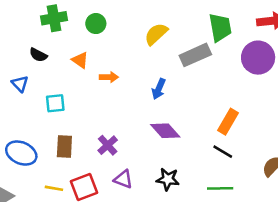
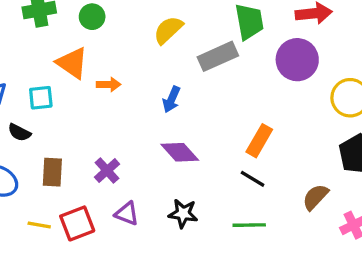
black semicircle: (38, 55) -> (19, 132), moved
orange triangle: (80, 60) -> (72, 63), size x1.5
cyan square: (55, 103) -> (41, 98), moved

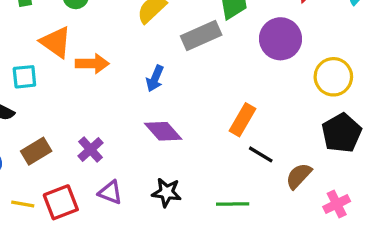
orange arrow: (109, 84) -> (92, 64), size x1.4
brown rectangle: (52, 172) -> (36, 151), turned 56
black line: (253, 179) -> (261, 154), moved

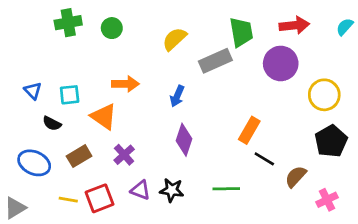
orange triangle: (56, 42) -> (104, 117), moved
purple diamond: (163, 131) -> (184, 140), turned 60
black star: (167, 192) -> (172, 190), moved
green line: (233, 204) -> (226, 189), moved

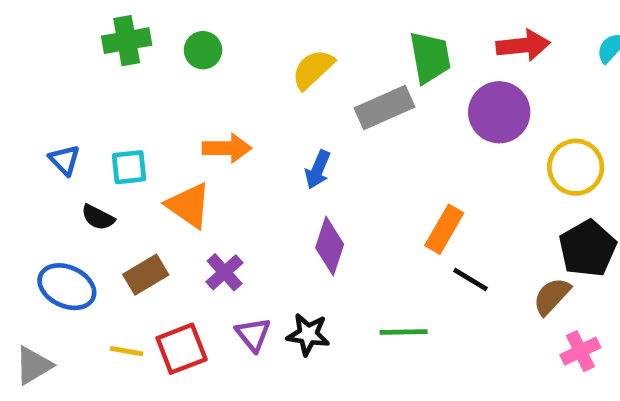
brown semicircle: (296, 177) -> (552, 296), moved
purple triangle: (140, 190) -> (253, 334), turned 30

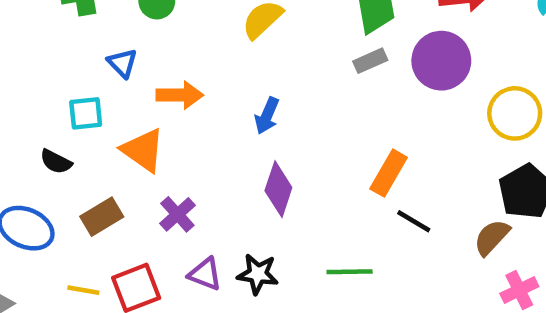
gray rectangle: (385, 107) -> (370, 61), moved, size x0.6
blue triangle: (64, 160) -> (122, 63), moved
purple triangle: (253, 334) -> (205, 274), turned -30

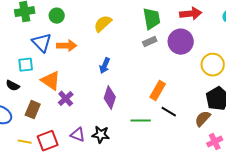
blue triangle: (122, 63) -> (42, 43), size x1.5
orange arrow: (180, 95) -> (67, 46), moved
purple cross: (177, 214) -> (66, 99), moved
brown rectangle: (102, 217) -> (33, 110), turned -36
green line: (350, 272) -> (141, 121), moved

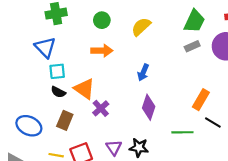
green circle: (57, 16) -> (102, 20), moved
green trapezoid: (152, 19) -> (194, 21), turned 35
blue triangle: (42, 43) -> (45, 47), moved
black semicircle: (13, 86) -> (58, 92), moved
purple triangle: (78, 135) -> (114, 148), turned 35

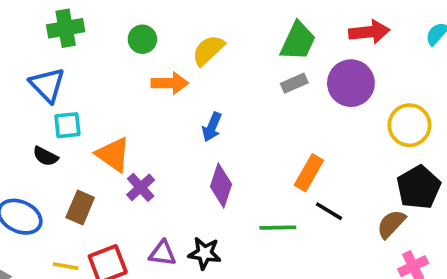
orange arrow: (102, 51) -> (170, 83), moved
black semicircle: (58, 92) -> (45, 156), moved
purple triangle: (114, 148) -> (163, 253), turned -49

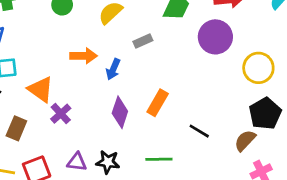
orange arrow: (170, 83) -> (84, 56), moved
gray rectangle: (294, 83) -> (143, 41), moved
orange rectangle: (309, 173) -> (158, 103), moved
green line: (278, 228) -> (159, 159), moved

